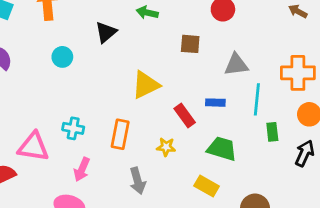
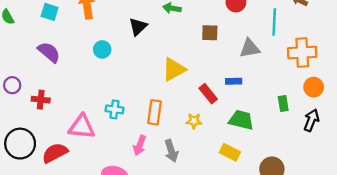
cyan line: (257, 99) -> (274, 22), moved
pink arrow: (82, 169) -> (140, 145), moved

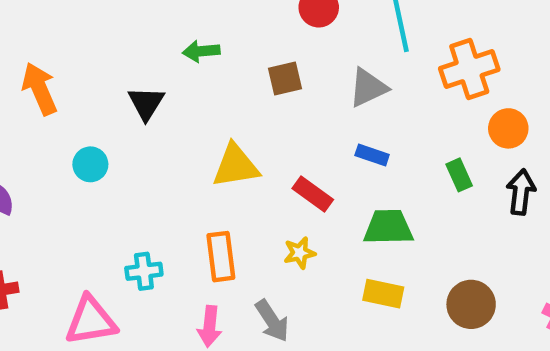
yellow triangle: (174, 69) -> (236, 166), turned 35
blue rectangle: (234, 81) -> (372, 155), moved, turned 35

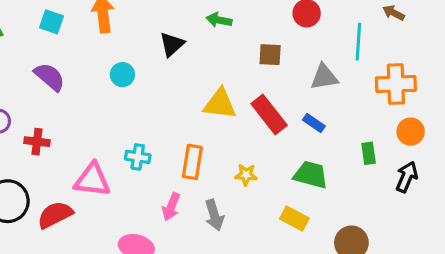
red rectangle: (313, 194) -> (269, 114), moved, size x1.4

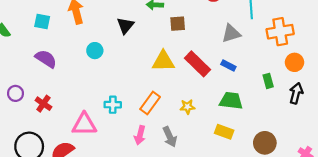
brown square: (270, 55) -> (178, 24), moved
red cross: (37, 142) -> (43, 104), turned 35
orange rectangle: (192, 162) -> (150, 103), turned 35

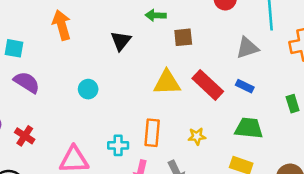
cyan square: (42, 22) -> (14, 48), moved
cyan circle: (95, 51) -> (88, 89), moved
orange rectangle: (150, 103) -> (152, 133), turned -30
cyan cross: (113, 105) -> (118, 145), moved

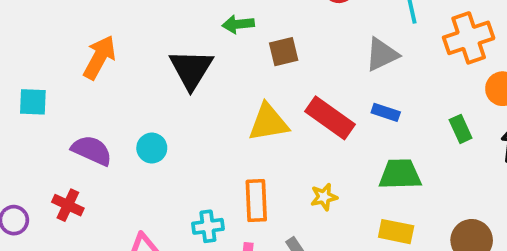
orange arrow: (62, 25) -> (99, 57), turned 52
black triangle: (121, 41) -> (191, 69), size x1.4
purple semicircle: (27, 82) -> (92, 150), moved
red cross: (25, 136) -> (68, 205), moved

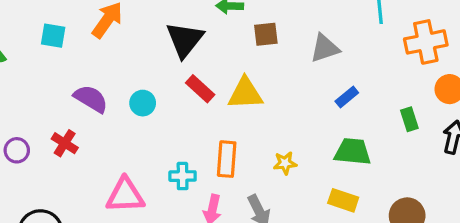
gray triangle: (382, 55) -> (325, 48), moved
cyan square: (33, 102) -> (53, 36), moved
blue rectangle: (386, 112) -> (347, 97), turned -65
red rectangle: (330, 118) -> (200, 89), moved, size x0.7

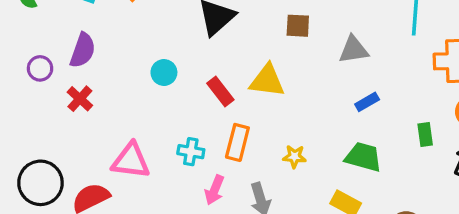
red rectangle: (200, 89) -> (220, 92), moved
purple semicircle: (91, 99) -> (83, 50), moved, turned 68
purple circle: (17, 150) -> (40, 68), moved

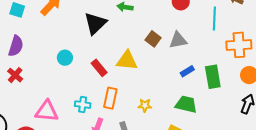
brown square: (298, 26) -> (153, 39), moved, turned 35
green rectangle: (425, 135) -> (213, 77), moved, size x1.6

